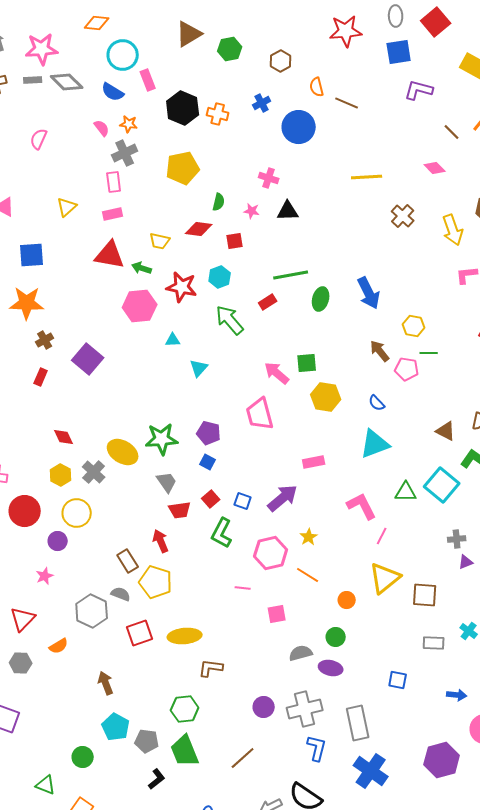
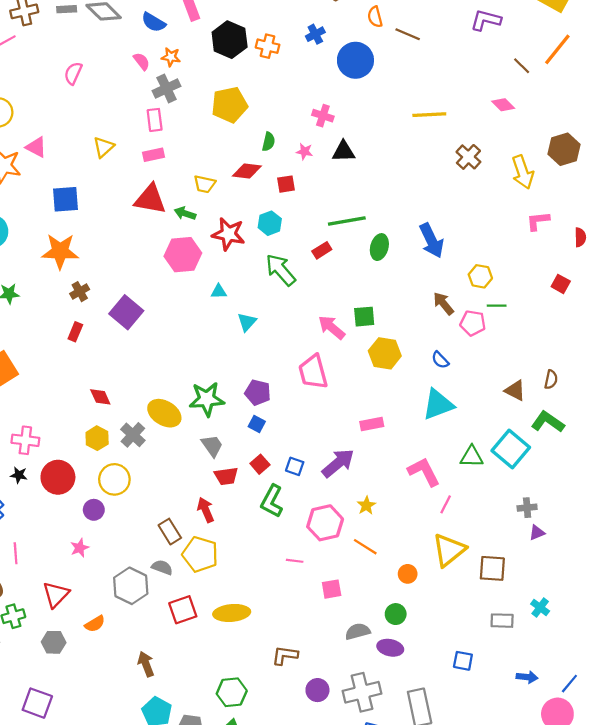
brown L-shape: (211, 668) -> (285, 655), moved

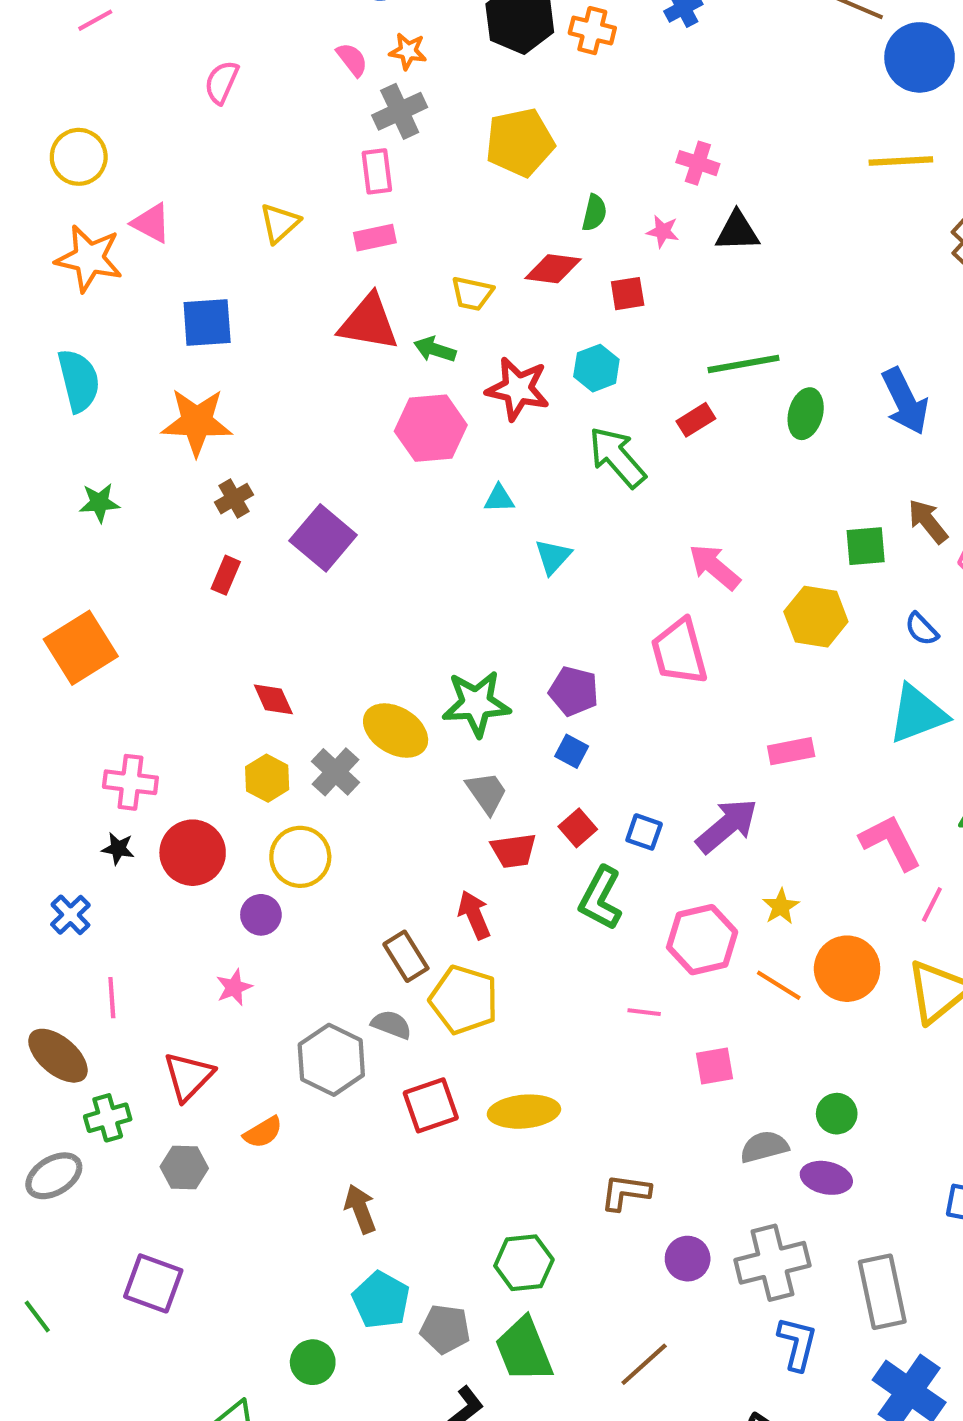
blue circle: (355, 60) -> (920, 57), moved
green square: (364, 317) -> (866, 546), moved
orange circle: (408, 574) -> (847, 969), moved, size x1.8

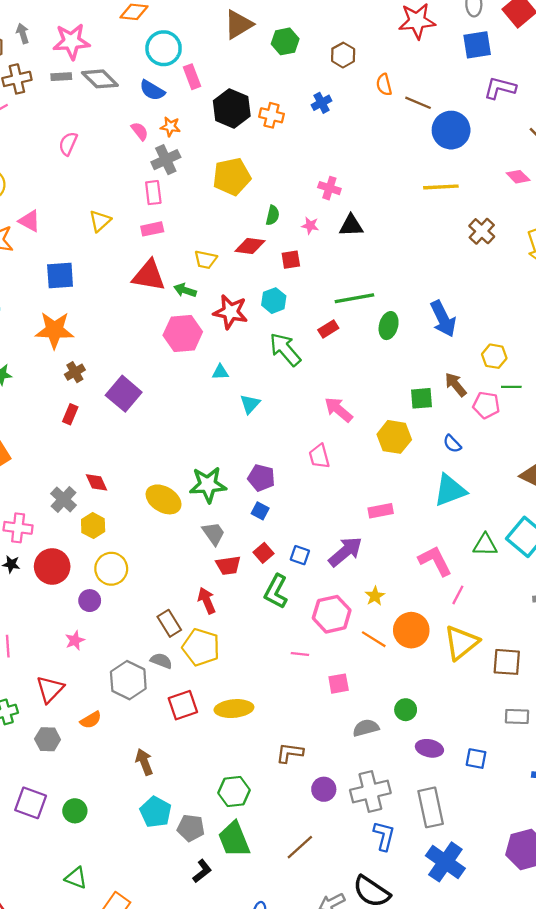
pink trapezoid: (679, 652) -> (319, 456), size x0.7
gray cross: (335, 772) -> (64, 499), moved
purple ellipse: (826, 1178) -> (429, 748), moved
green circle: (313, 1362) -> (75, 811), moved

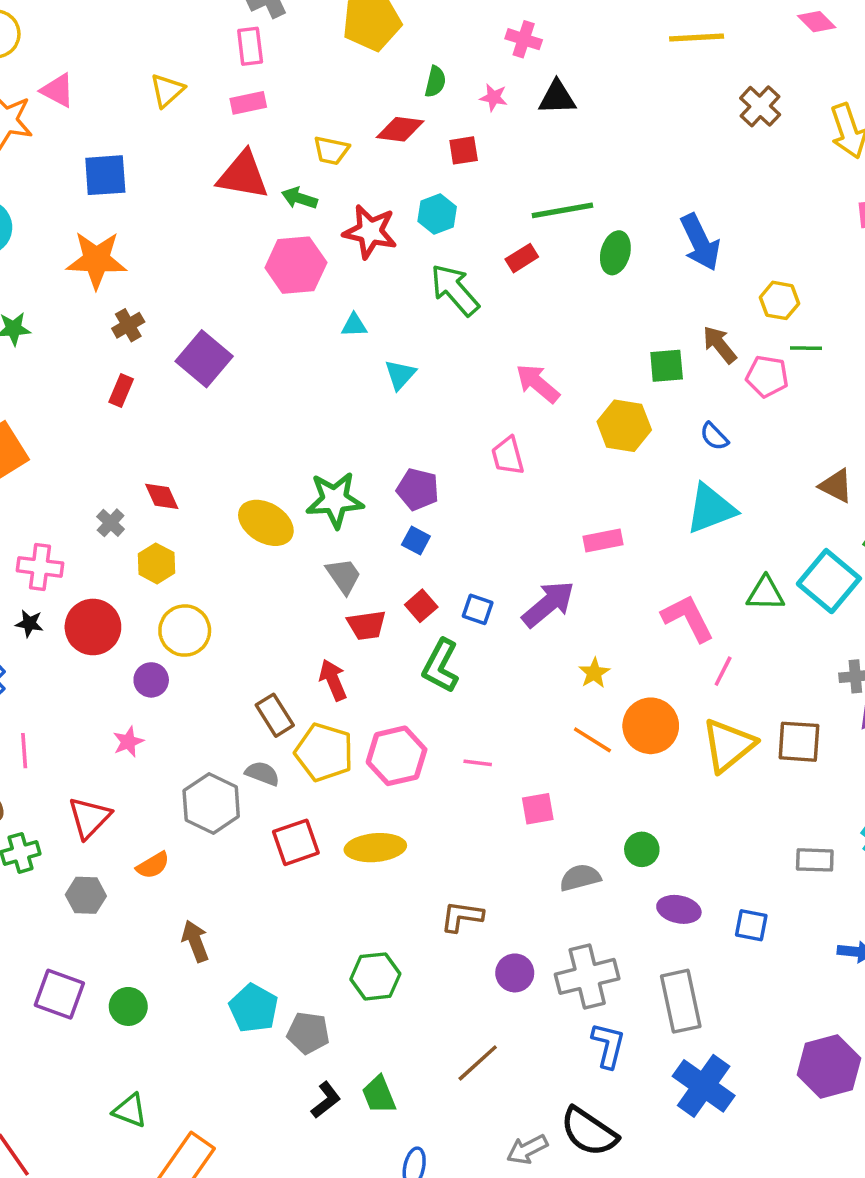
gray cross: (64, 499) -> (111, 523), size x0.7
pink hexagon: (332, 614) -> (397, 756), moved
brown square: (507, 662) -> (799, 742), moved
brown arrow: (144, 762) -> (195, 941), moved
green trapezoid: (234, 839) -> (379, 1095), moved, size x0.7

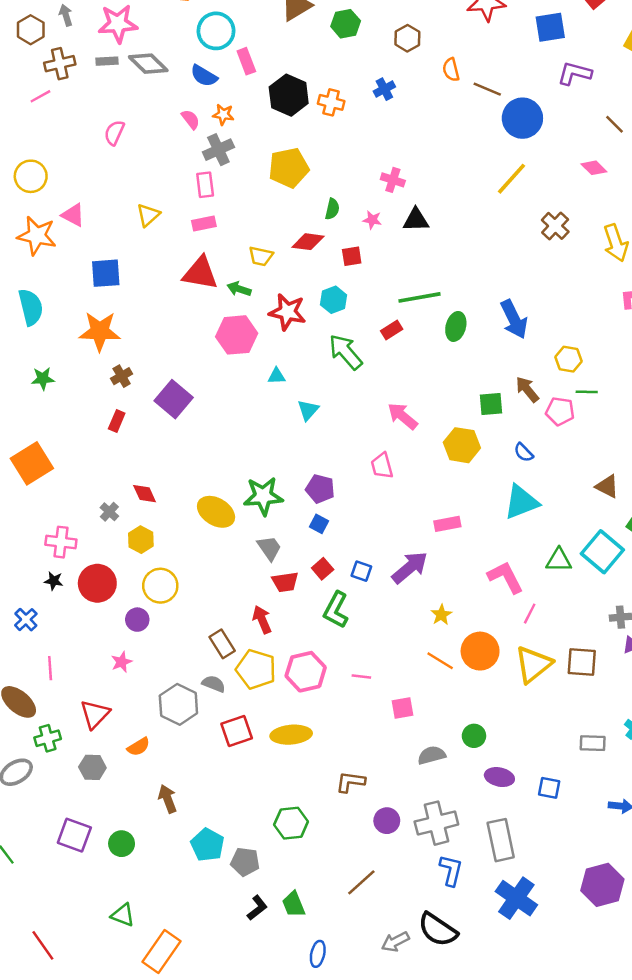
yellow line: (697, 37) -> (512, 179), turned -45

